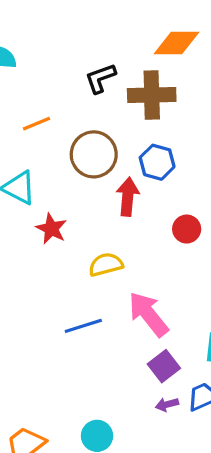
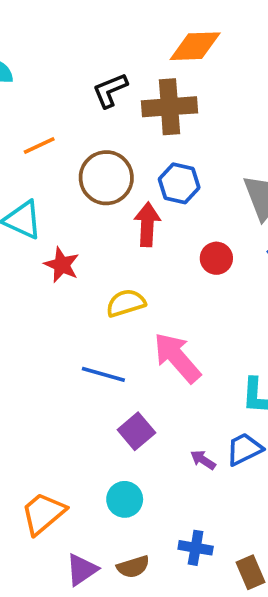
blue line: (83, 326) -> (103, 374), turned 36
purple square: (164, 366) -> (136, 431), moved
purple arrow: (167, 404) -> (203, 460), turned 50

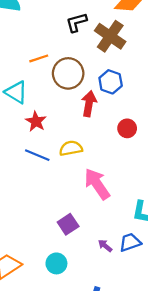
brown cross: (169, 107) -> (110, 36), turned 32
orange line: (39, 145) -> (39, 58), moved
blue line: (103, 374) -> (37, 155), moved

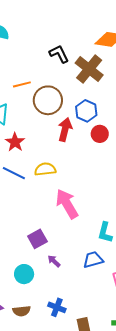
black L-shape: (76, 22) -> (59, 54), turned 75
red circle: (127, 128) -> (100, 134), moved
purple arrow: (105, 246) -> (54, 261), moved

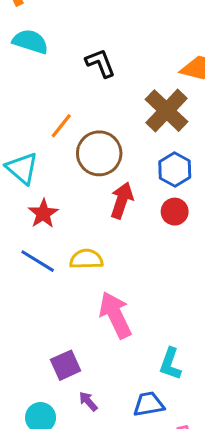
black L-shape: (59, 54) -> (100, 63), moved
orange line: (22, 84) -> (61, 126), turned -42
blue hexagon: (86, 111) -> (175, 169), moved

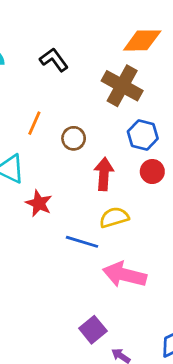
brown circle: (99, 153) -> (74, 138), size x0.6
yellow semicircle: (86, 259) -> (114, 217), moved
blue line: (38, 261) -> (82, 242), moved
pink arrow: (115, 315) -> (125, 275), turned -36

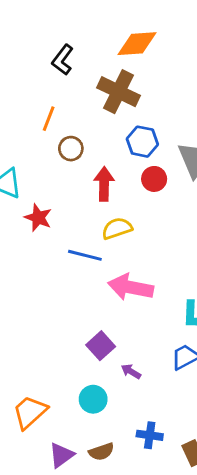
black L-shape: (54, 60) -> (63, 60), moved, turned -104
orange line: (34, 123) -> (49, 119), moved

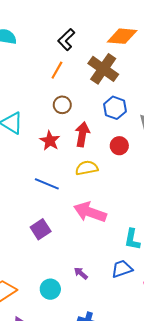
orange line: (49, 119) -> (57, 70), moved
red circle: (154, 179) -> (119, 146), moved
red star: (38, 218) -> (50, 141), moved
blue line: (85, 255) -> (47, 184), moved
purple square: (101, 346) -> (41, 229), moved

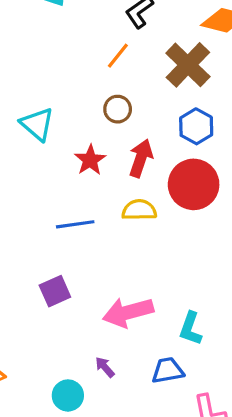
red circle: (119, 146) -> (194, 184), size x1.8
blue line: (47, 184) -> (75, 224), turned -40
pink arrow: (90, 212) -> (128, 312), moved, turned -44
cyan circle: (50, 289) -> (68, 395), moved

